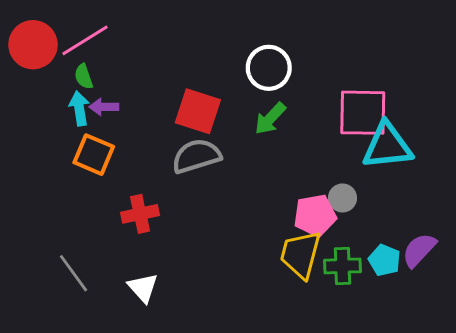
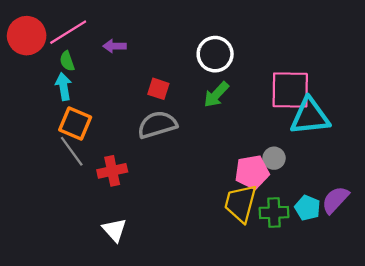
purple arrow: (104, 107) -> (114, 46), moved
red square: (198, 111) -> (158, 89), size x0.6
gray line: (73, 273) -> (72, 151), moved

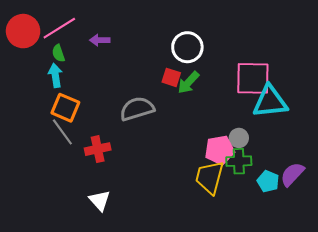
red square: (158, 89) -> (171, 77), moved
green cross: (274, 213) -> (239, 161), moved

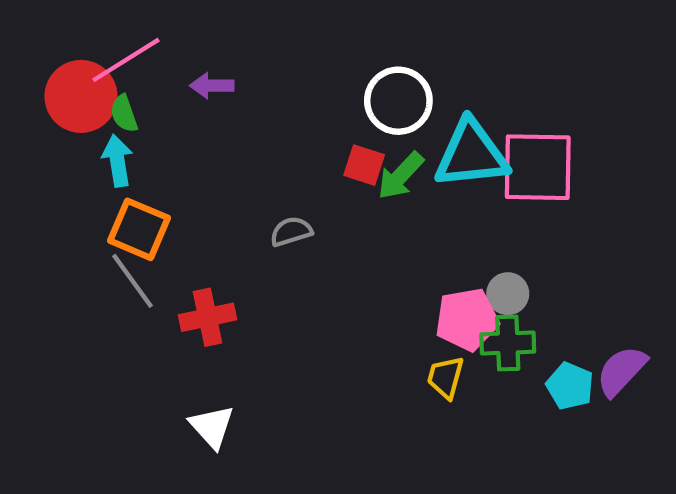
red circle: (23, 31) -> (81, 96), moved
cyan triangle: (270, 102) -> (471, 154), moved
gray semicircle: (137, 109) -> (291, 231), size x0.6
yellow trapezoid: (210, 177) -> (446, 377), size x0.6

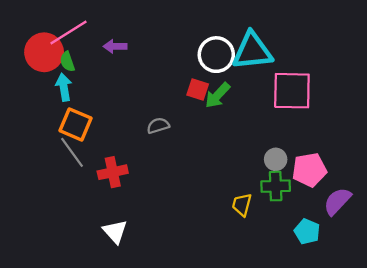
cyan triangle: (471, 154) -> (252, 51), moved
pink pentagon: (467, 319) -> (309, 170), moved
cyan pentagon: (570, 386) -> (307, 231), moved

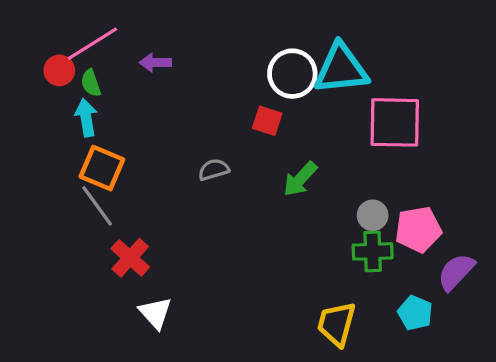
red circle: (44, 52) -> (59, 70), size x0.6
green arrow: (217, 95) -> (300, 179), moved
red cross: (113, 172) -> (130, 258), moved, turned -36
yellow trapezoid: (242, 205) -> (336, 324), moved, size x1.4

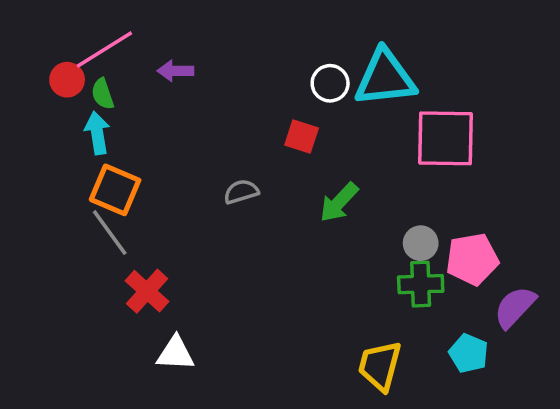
white circle: (292, 74) -> (330, 83), size x0.7
white triangle: (155, 313) -> (175, 353), turned -45

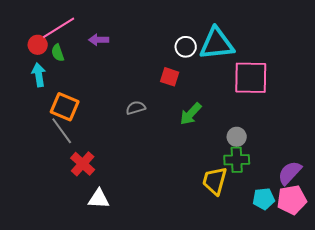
cyan arrow: (97, 133) -> (39, 75), moved
pink pentagon: (472, 259) -> (292, 200), moved
cyan pentagon: (469, 353) -> (264, 199), turned -30
yellow trapezoid: (380, 366) -> (215, 181), moved

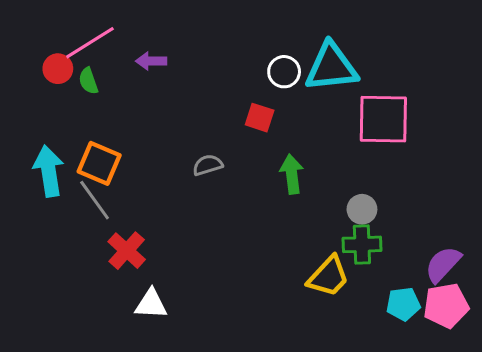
cyan arrow: (39, 75) -> (49, 171), moved, size x1.4
green arrow: (191, 114) -> (292, 174), turned 130
yellow trapezoid: (215, 181) -> (328, 277), turned -152

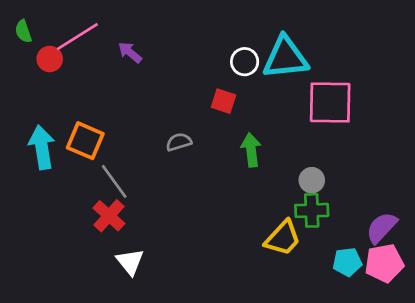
purple arrow: (151, 61) -> (130, 52), turned 40
green semicircle: (88, 81) -> (23, 31), moved
gray line: (95, 200) -> (114, 181), moved
white triangle: (151, 304) -> (130, 262), turned 48

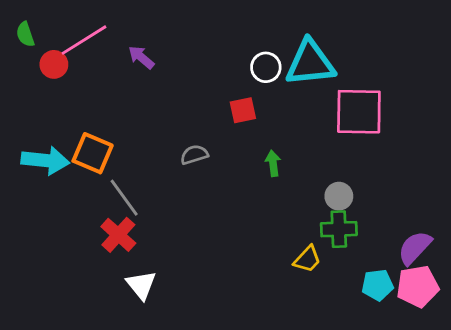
red square: (224, 101) -> (243, 110), turned -30
cyan arrow: (42, 147) -> (45, 160), turned 105
green arrow: (251, 150) -> (273, 163), size x0.7
yellow trapezoid: (283, 238) -> (307, 259), size x0.7

